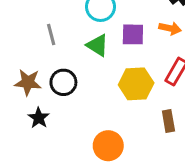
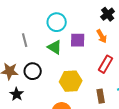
orange arrow: (170, 28) -> (102, 36), turned 48
yellow hexagon: (136, 84) -> (71, 81), moved

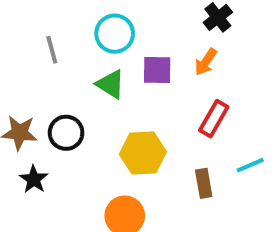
orange arrow: (102, 36) -> (206, 62), turned 64
gray line: (25, 40) -> (52, 50), moved

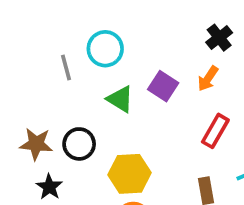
cyan circle: (115, 34) -> (105, 49), moved
purple square: (157, 70) -> (163, 86), turned 32
yellow hexagon: (143, 153) -> (129, 174), moved

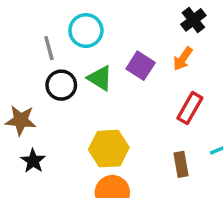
black circle: (79, 144) -> (61, 85), moved

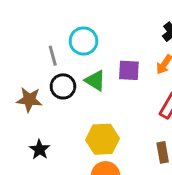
purple square: (141, 66) -> (129, 70), turned -30
brown star: (21, 120) -> (29, 100), moved

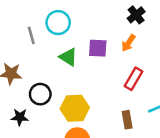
black circle: (63, 86) -> (40, 94), moved
black star: (40, 149) -> (20, 117), turned -30

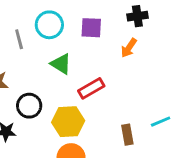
black cross: (136, 15) -> (137, 16), turned 30
purple square: (98, 48) -> (91, 28), moved
red rectangle: (134, 79) -> (91, 88), moved, turned 30

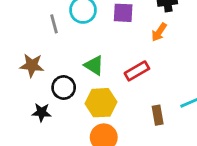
green triangle: (61, 64) -> (94, 65), moved
red rectangle: (91, 88) -> (137, 71), moved

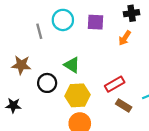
red rectangle: (137, 71) -> (115, 84), moved
black star: (41, 112) -> (13, 106), moved
brown rectangle: (158, 115) -> (124, 106), turned -49

